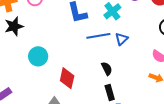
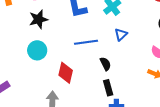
black star: (14, 26) -> (38, 19), moved
blue line: (98, 36) -> (86, 42), moved

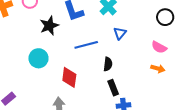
black star: (38, 19) -> (49, 26), moved
black semicircle: (105, 64) -> (108, 64), turned 40

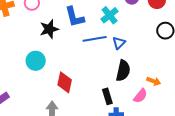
blue line: (86, 45) -> (95, 39), moved
pink semicircle: (159, 47) -> (140, 96), moved, turned -84
black semicircle: (108, 64) -> (123, 71), moved, size x1.5

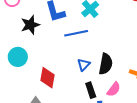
blue triangle: (119, 43) -> (84, 65), moved
pink semicircle: (140, 96) -> (114, 89), moved

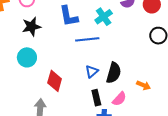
black star: (30, 25) -> (31, 27), moved

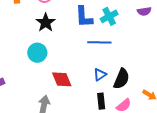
cyan cross: (104, 17) -> (109, 16), moved
black star: (31, 27) -> (46, 23), turned -30
red diamond: (55, 81) -> (62, 79), turned -45

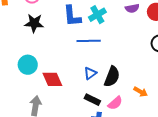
black star: (46, 23) -> (34, 23), turned -30
cyan circle: (37, 53) -> (28, 65), moved
black rectangle: (101, 101) -> (92, 100), turned -56

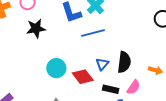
cyan circle: (28, 65) -> (56, 68), moved
red diamond: (52, 79) -> (83, 77), moved

